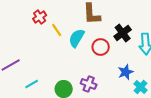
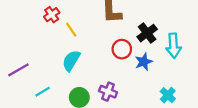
cyan semicircle: (77, 38) -> (71, 61), moved
blue star: (126, 72) -> (144, 62), moved

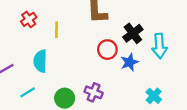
red cross: (52, 15) -> (29, 19), moved
yellow line: (71, 30) -> (56, 30), turned 35
cyan semicircle: (71, 61) -> (40, 61), moved, turned -30

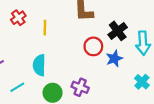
cyan semicircle: (40, 61) -> (39, 65), moved
cyan cross: (154, 96) -> (142, 82), moved

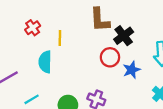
black cross: (118, 31) -> (124, 36), moved
cyan semicircle: (39, 65) -> (45, 62), moved

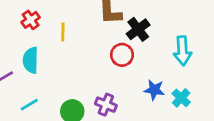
cyan semicircle: (45, 62) -> (31, 60), moved
blue star: (132, 70) -> (154, 90), moved, turned 30

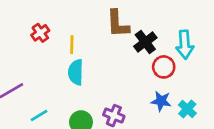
cyan arrow: (182, 51) -> (185, 45), moved
red circle: (122, 55) -> (164, 67), moved
cyan semicircle: (31, 60) -> (76, 72), moved

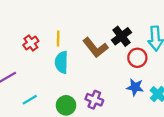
brown L-shape: (118, 24) -> (95, 48), moved, turned -35
red cross: (40, 33) -> (31, 43), moved

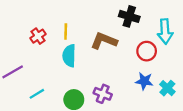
black cross: (121, 36) -> (129, 16), moved, turned -36
brown L-shape: (95, 48) -> (104, 41), turned 150

